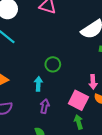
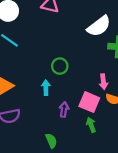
purple arrow: (45, 106) -> (64, 110), moved

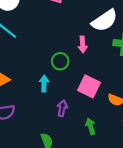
pink arrow: (103, 82) -> (83, 44), moved
pink square: (89, 102) -> (89, 86), moved

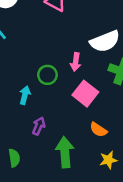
pink square: (89, 86) -> (85, 94), moved
green arrow: (91, 126) -> (65, 152), size x1.6

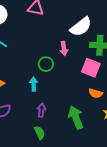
pink square: (85, 94) -> (91, 68), moved
purple arrow: (39, 126) -> (41, 110), moved

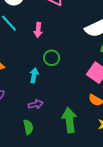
pink arrow: (64, 48) -> (38, 30), moved
purple arrow: (41, 110) -> (36, 104), turned 56

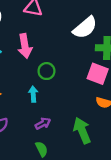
pink arrow: (38, 30) -> (25, 46), size x1.5

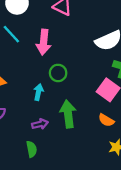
green arrow: (82, 131) -> (68, 114), moved

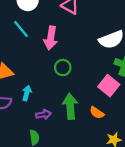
cyan arrow: (38, 92) -> (27, 93), moved
orange semicircle: (106, 120) -> (97, 113), moved

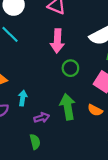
pink arrow: (51, 38) -> (57, 41), moved
green circle: (63, 68) -> (70, 68), moved

